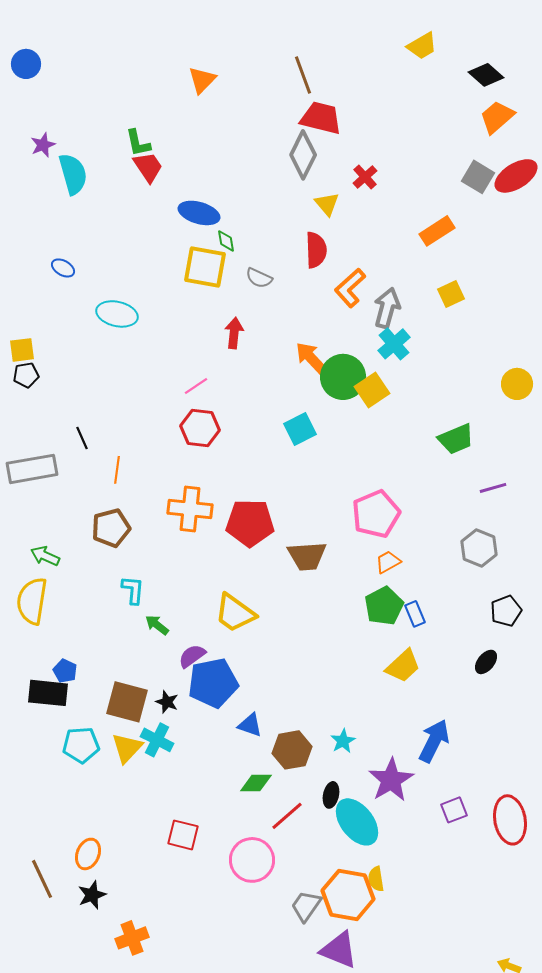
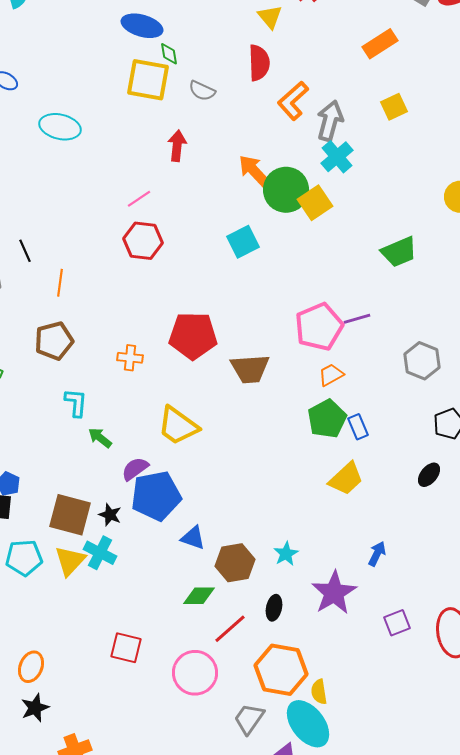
purple line: (493, 488) -> (357, 319), moved
orange cross: (190, 509) -> (130, 358), moved, size x0.6
blue arrow: (434, 741) -> (377, 554), size x0.6
cyan ellipse: (357, 822) -> (308, 724), moved
orange hexagon: (348, 895) -> (281, 670), moved

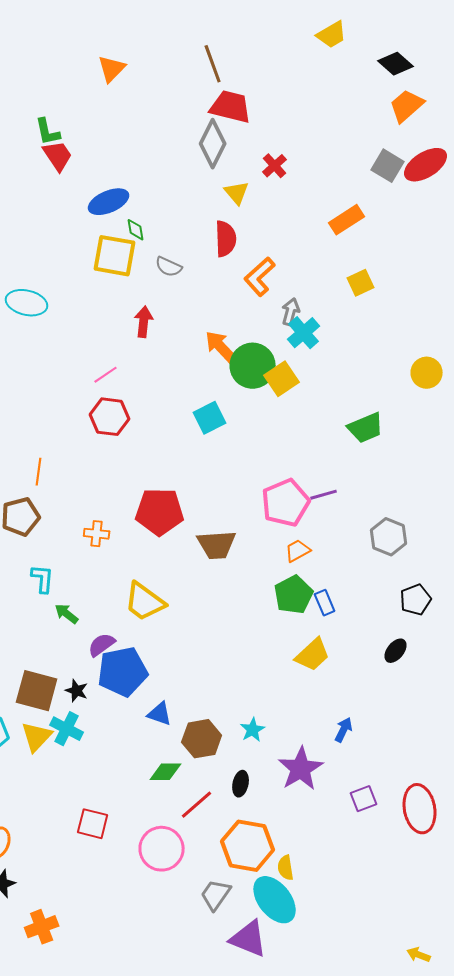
blue ellipse: (142, 26) -> (109, 202), turned -39
gray arrow: (330, 121) -> (291, 312), moved, size x0.7
orange line: (60, 283) -> (39, 472), moved

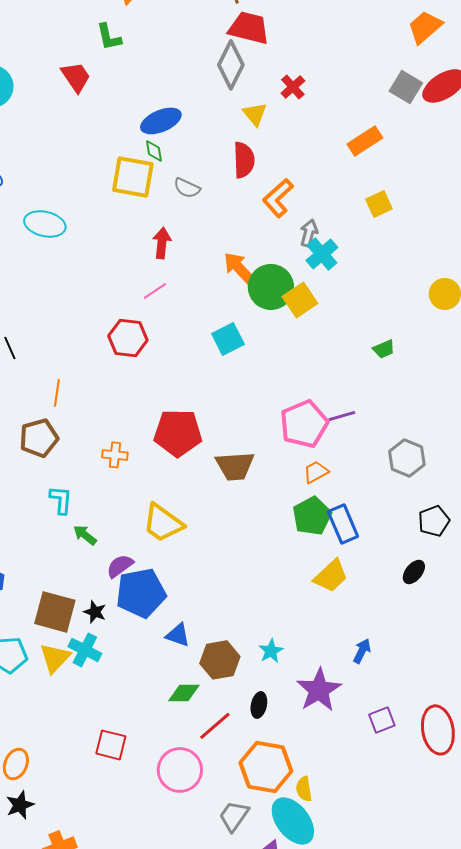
green L-shape: (48, 132) -> (109, 37), moved
blue ellipse: (109, 202) -> (161, 121), moved
pink line: (106, 375) -> (155, 291), moved
green trapezoid: (366, 428) -> (384, 349), size x0.6
blue rectangle: (325, 603) -> (343, 524), size x1.5

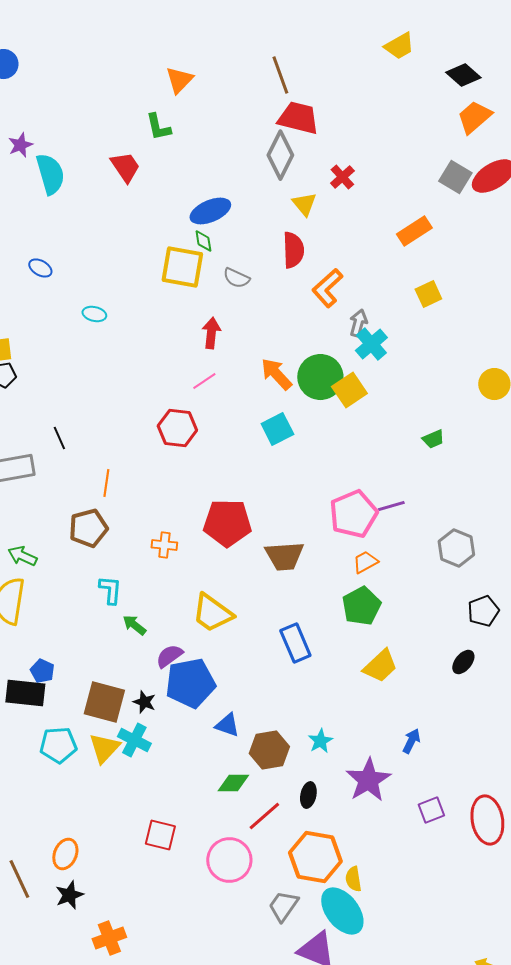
cyan ellipse: (45, 224) -> (94, 314), size x0.6
orange arrow: (239, 268) -> (276, 374), moved
blue rectangle: (343, 524) -> (295, 643), moved

